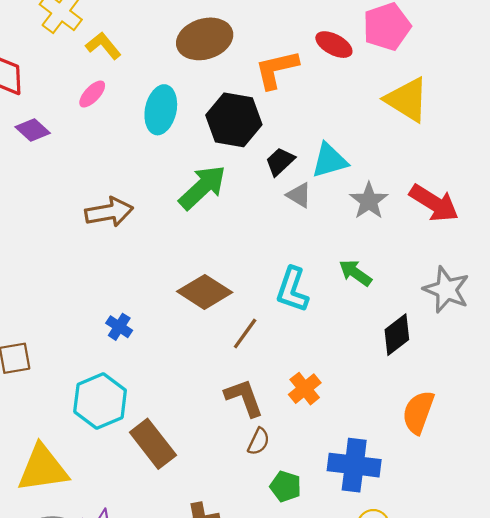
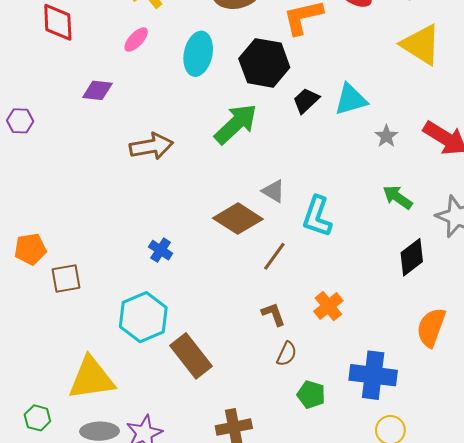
purple diamond: (33, 130) -> (97, 90), moved, turned -36
gray triangle: (299, 195) -> (273, 191), moved
gray star: (369, 201) -> (386, 136), size x0.7
green arrow: (355, 273) -> (398, 197), moved
brown L-shape: (244, 398) -> (273, 314), size x0.7

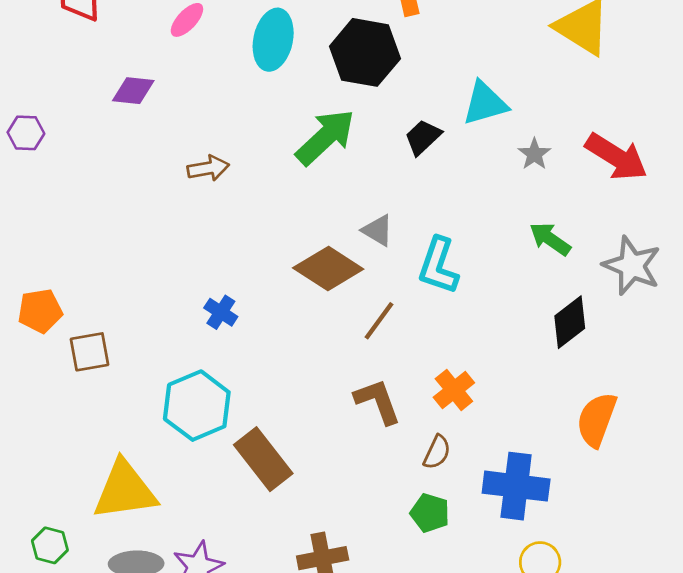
black trapezoid: (306, 101) -> (423, 137), moved
brown arrow: (151, 146) -> (208, 168), size x0.7
brown L-shape: (273, 314) -> (378, 401), size x1.4
brown semicircle: (287, 354) -> (437, 452), moved

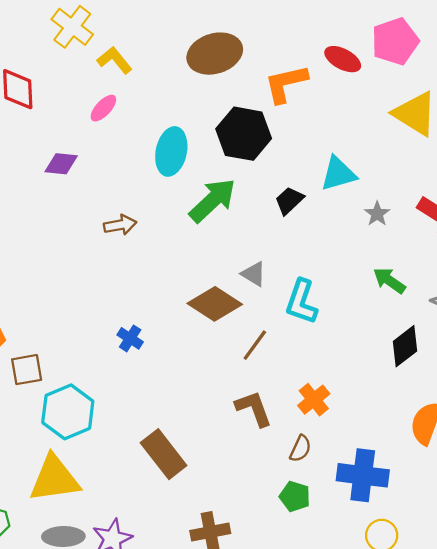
cyan ellipse: (273, 40) -> (171, 151), moved
cyan hexagon: (197, 406) -> (68, 412), moved

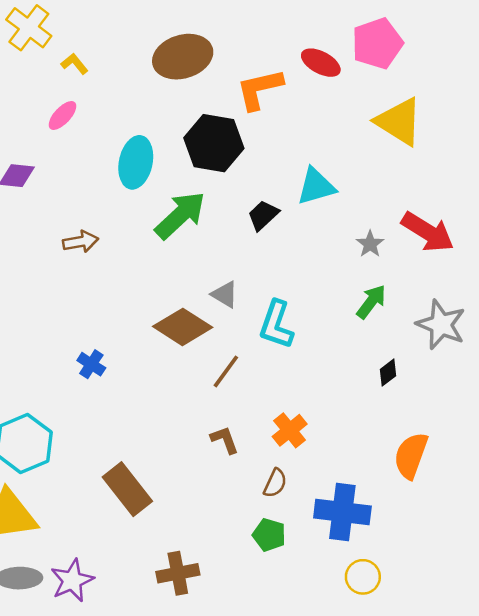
yellow L-shape: (115, 60) -> (74, 64), size x0.7
gray star: (377, 214) -> (370, 244), moved
green arrow: (389, 281) -> (371, 302), turned 92
black diamond: (405, 346) -> (388, 373), size x0.6
brown L-shape: (254, 409) -> (225, 440), size x0.7

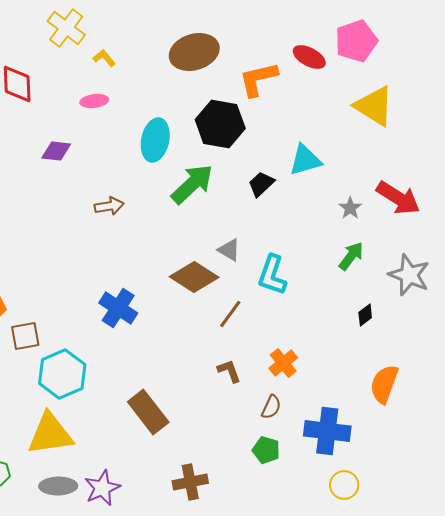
pink ellipse: (62, 115) -> (94, 101), turned 40
blue cross: (91, 364) -> (118, 308), size x1.6

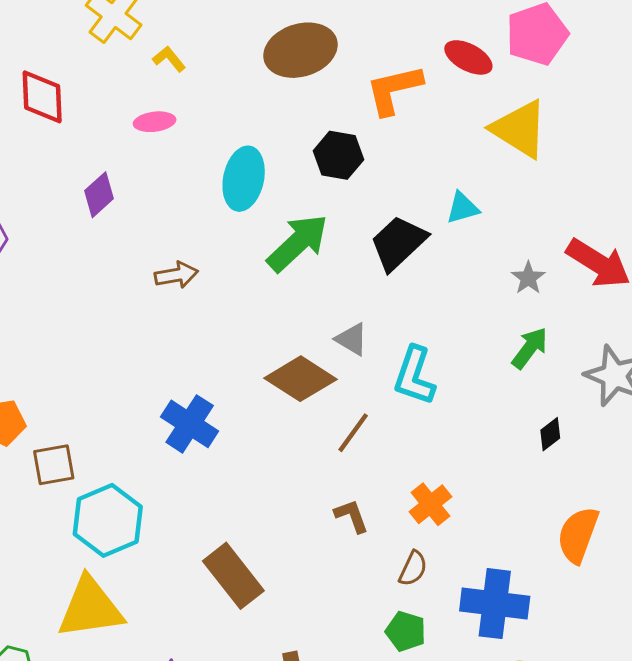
yellow triangle: (374, 106) -> (520, 129), moved
black hexagon: (220, 124) -> (338, 155), size x0.7
purple diamond: (56, 151) -> (99, 195), turned -48
cyan triangle: (305, 160) -> (463, 208), size x0.7
black trapezoid: (261, 184) -> (398, 243), size x1.5

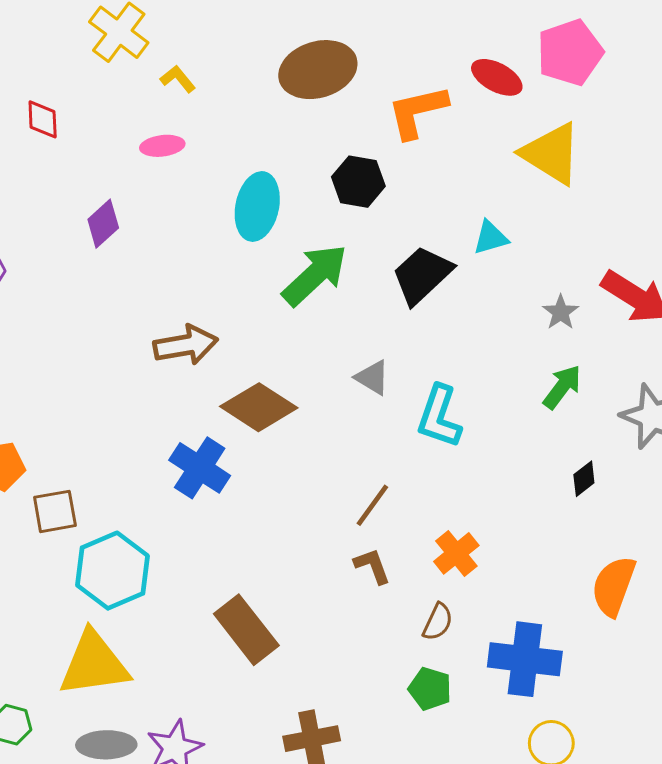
red diamond: (42, 97) -> (43, 119), size x0.7
brown arrow: (176, 275) -> (186, 345), moved, size x1.4
brown diamond: (301, 379) -> (259, 407), moved
brown line: (353, 433) -> (372, 505), moved

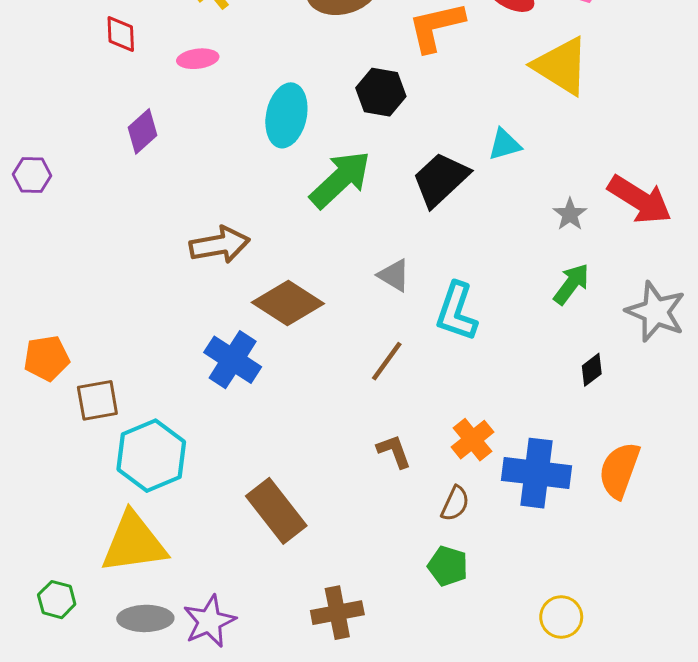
red diamond: (43, 119) -> (121, 34), moved
brown line: (372, 505) -> (387, 361), moved
blue cross: (525, 659) -> (536, 473), moved

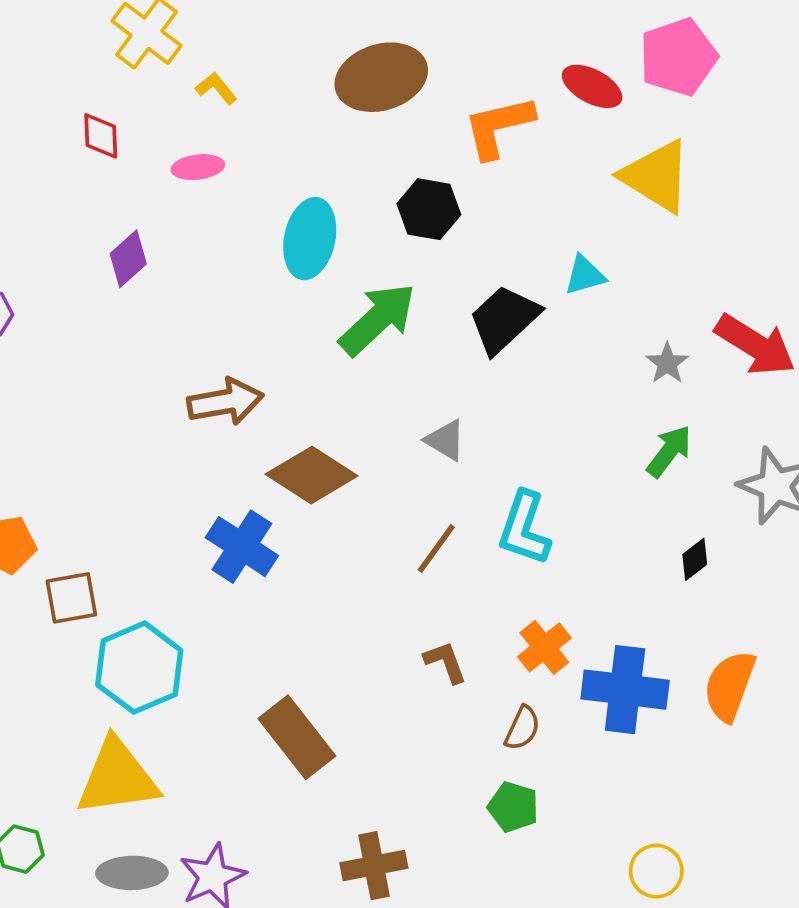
cyan L-shape: (457, 312) -> (524, 528), moved

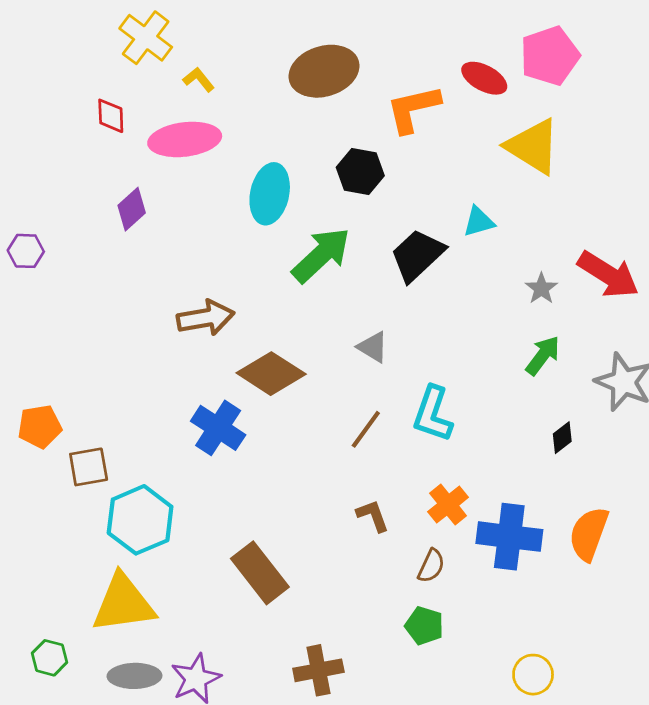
pink ellipse: (198, 167) -> (185, 139), size x1.8

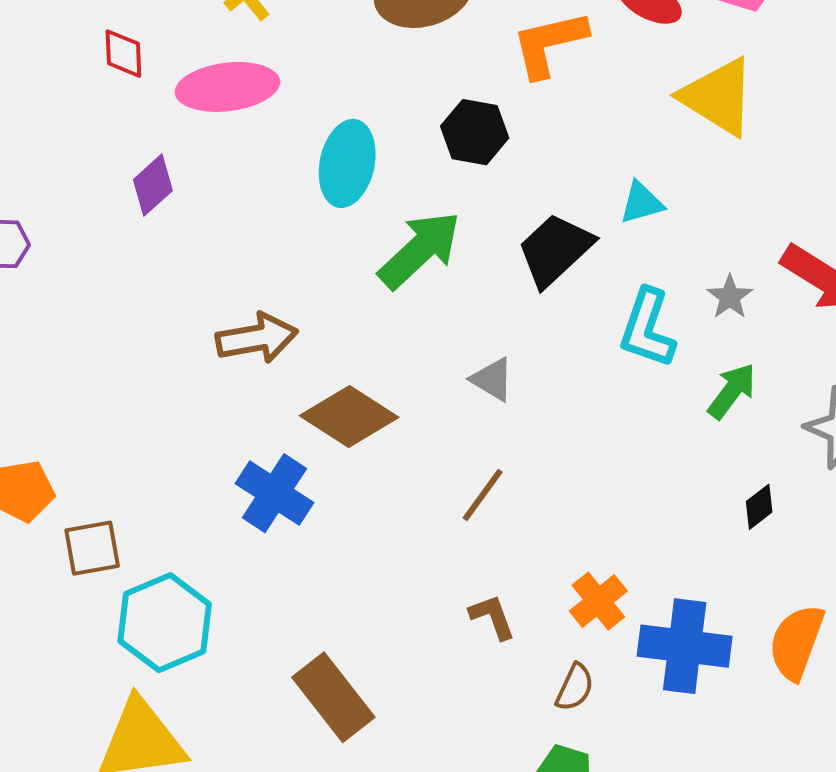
cyan L-shape: (433, 414) -> (647, 328), moved

